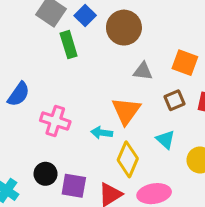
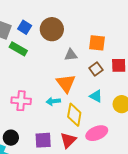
green rectangle: (69, 45) -> (18, 49), turned -30
black circle: (46, 174) -> (11, 138), moved

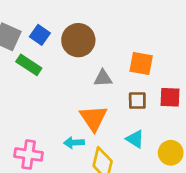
brown square: (96, 69) -> (137, 101), turned 32
pink cross: (21, 101) -> (29, 154), moved

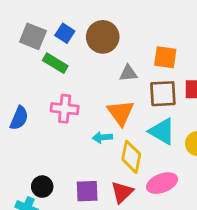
brown square: (137, 101) -> (163, 94), size x1.5
cyan triangle: (135, 139) -> (162, 131), size x1.5
pink cross: (29, 154) -> (65, 109), moved

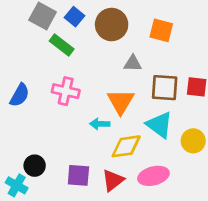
orange square: (165, 57) -> (161, 30), moved
yellow diamond: (131, 157) -> (126, 146), turned 64

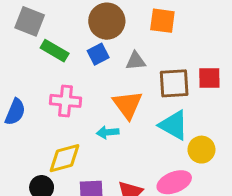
blue square: (75, 17) -> (98, 54), moved, turned 30
yellow circle: (193, 141) -> (201, 150), moved
yellow diamond: (126, 146) -> (64, 158), moved

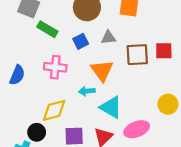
blue square: (98, 54) -> (81, 41), moved
cyan triangle: (174, 125) -> (111, 107), moved
yellow circle: (201, 150) -> (168, 104), moved

